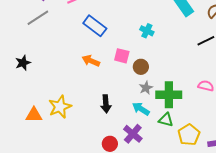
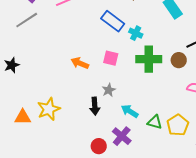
blue rectangle: (95, 26) -> (113, 21), moved
brown circle: (141, 67) -> (179, 60), moved
gray star: (146, 88) -> (109, 90), moved
green cross: (169, 95) -> (149, 59), moved
yellow pentagon: (189, 135) -> (178, 125), moved

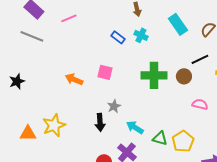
gray line: (27, 20) -> (32, 36), turned 55
blue rectangle: (113, 21) -> (118, 37), size x0.6
cyan cross: (136, 33) -> (141, 35), moved
pink square: (111, 58) -> (105, 72), moved
orange arrow: (80, 63) -> (74, 79), moved

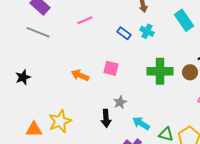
pink line: (69, 18) -> (85, 20), moved

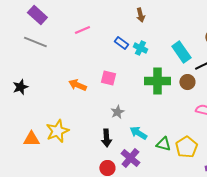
cyan rectangle: (184, 20) -> (181, 52), moved
cyan cross: (147, 31) -> (140, 48), moved
black arrow: (106, 118) -> (106, 138), moved

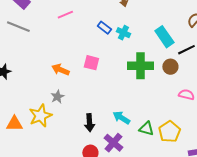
gray star: (117, 112) -> (57, 97), moved

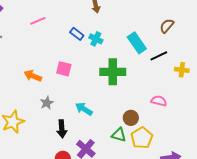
brown circle: (170, 67) -> (131, 118), moved
gray star: (57, 97) -> (47, 103), moved
cyan arrow: (121, 118) -> (84, 109), moved

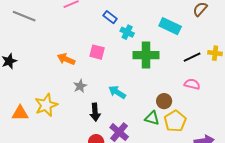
cyan cross: (96, 39) -> (127, 32), moved
cyan rectangle: (137, 43) -> (170, 26), turned -30
black line: (159, 56) -> (192, 57), moved

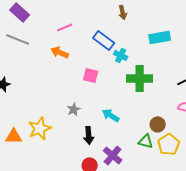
blue rectangle: (110, 17) -> (104, 40), size x1.5
cyan rectangle: (170, 26) -> (160, 37), moved, turned -35
orange arrow: (66, 59) -> (60, 52), moved

